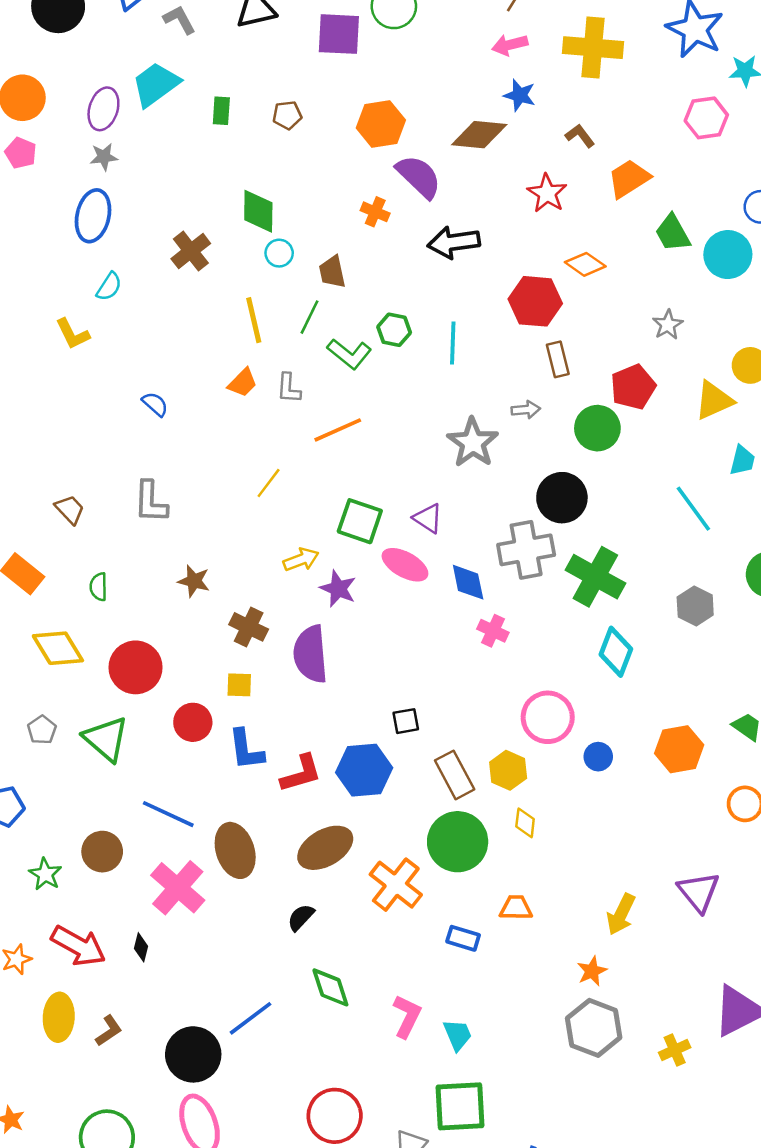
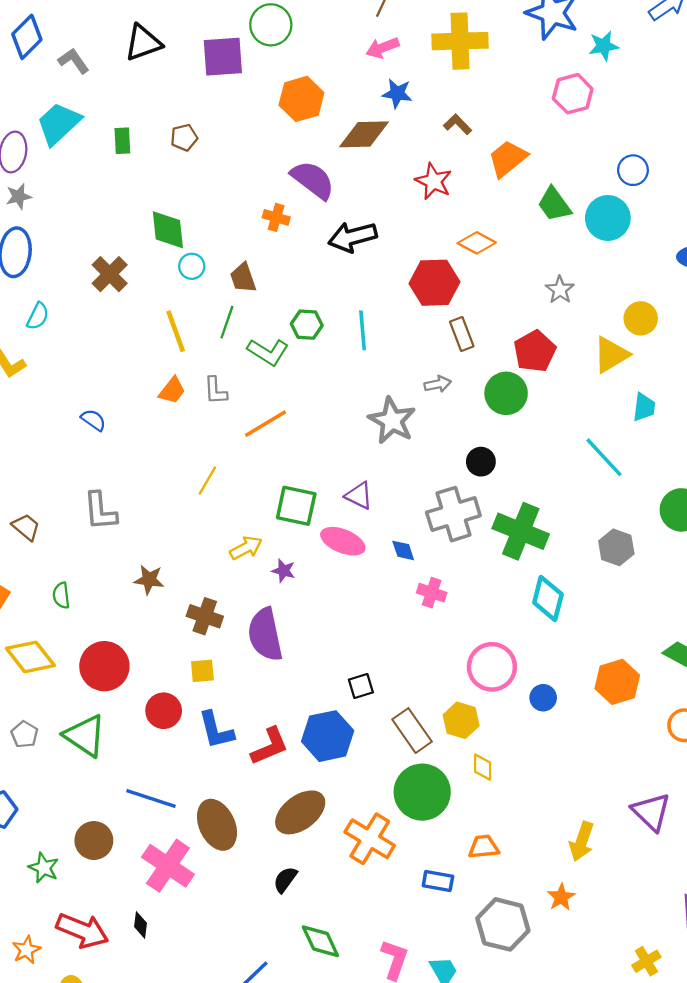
orange hexagon: (381, 124) -> (301, 99), moved
black circle: (562, 498) -> (481, 462), size x0.6
blue diamond: (468, 582) -> (403, 550), size x0.7
purple star: (338, 589) -> (284, 571), size x0.7
gray hexagon: (594, 1028) -> (503, 924), moved

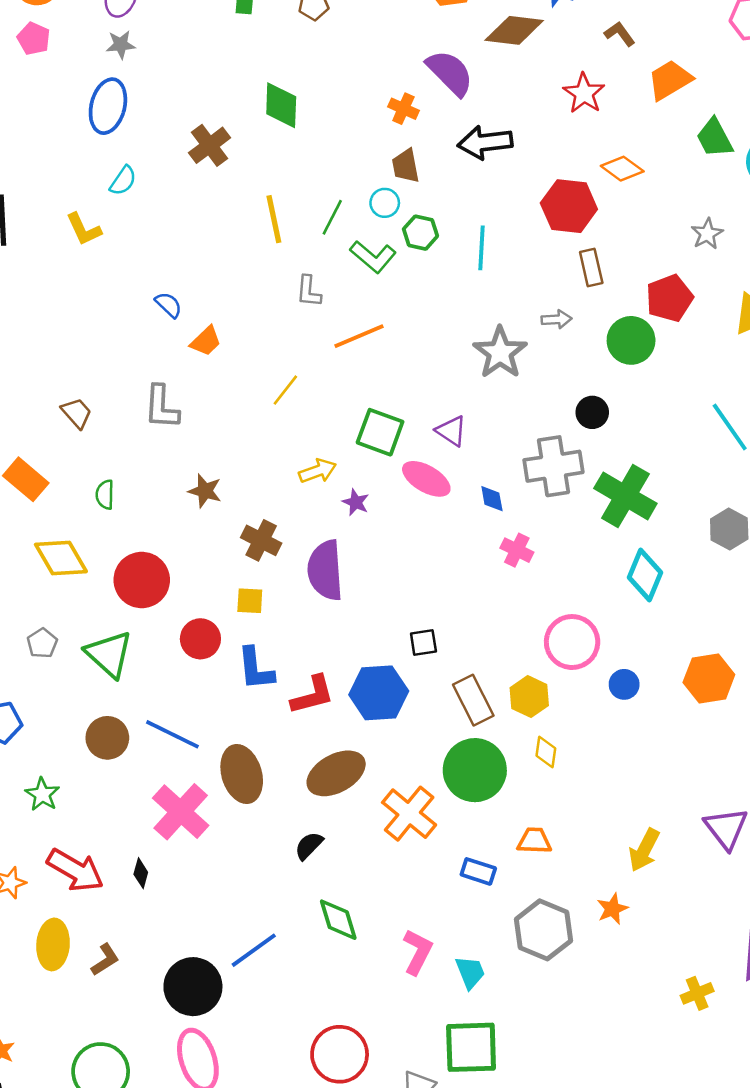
cyan circle: (192, 266) -> (385, 203), moved
brown trapezoid: (243, 278) -> (406, 166), moved
orange trapezoid: (172, 390) -> (206, 341), moved
brown circle: (94, 841) -> (107, 738), moved

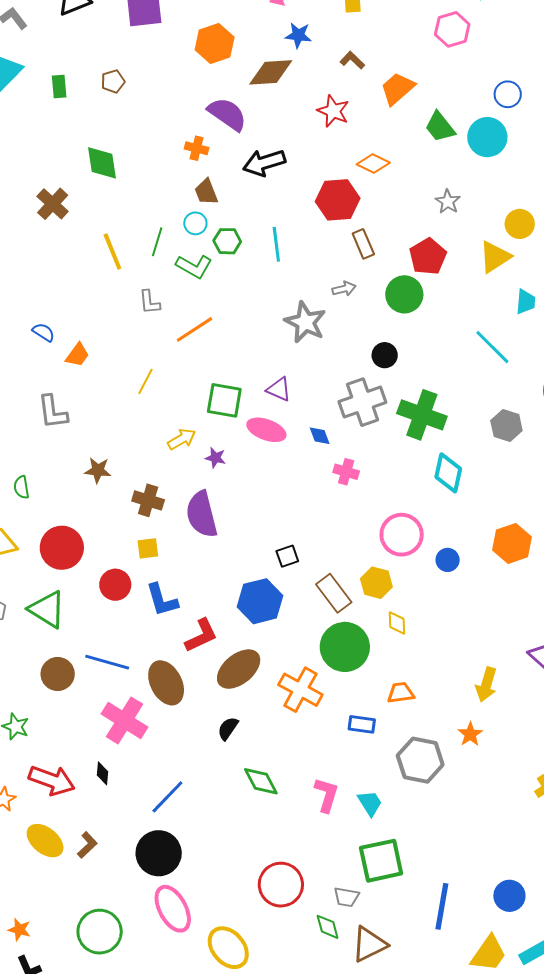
red L-shape: (312, 695) -> (201, 635), moved
yellow ellipse: (53, 944) -> (45, 841), turned -45
blue line: (254, 950) -> (167, 797), moved

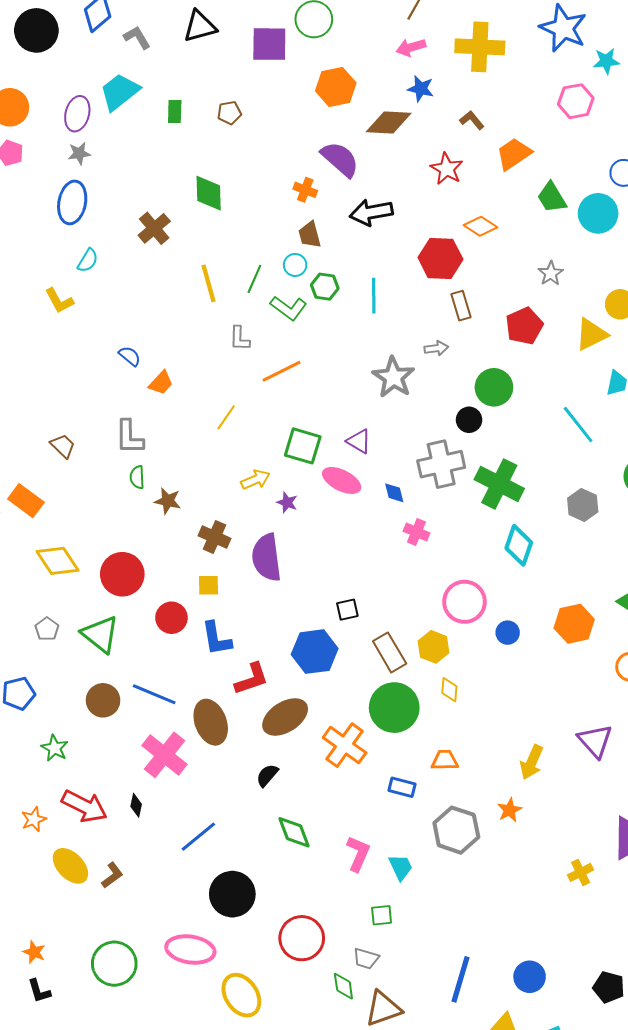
green circle: (404, 294) -> (494, 387), moved
green semicircle: (21, 487) -> (137, 477), moved
black circle: (159, 853) -> (232, 894), moved
green square: (381, 861) -> (382, 915), moved, size x0.5
pink ellipse: (173, 909) -> (190, 949), turned -60

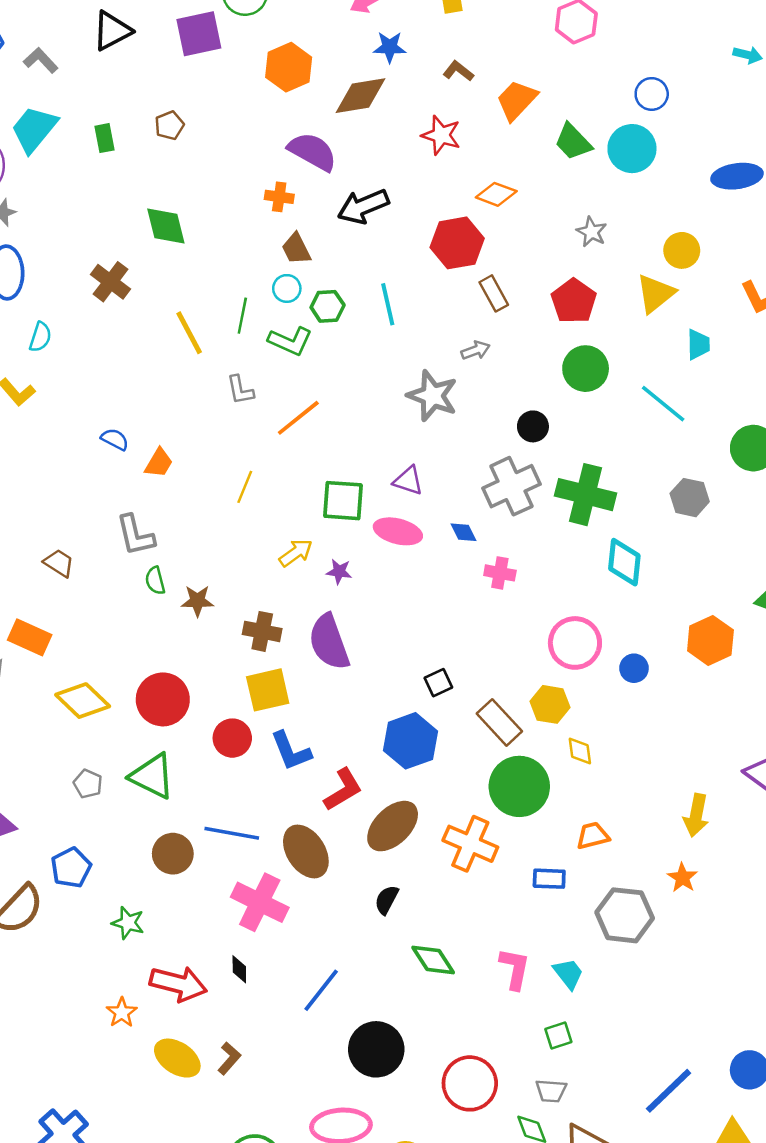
green circle: (494, 387) -> (586, 369), moved
yellow square: (209, 585) -> (268, 690), size x1.6
blue line: (460, 979) -> (668, 1091), turned 42

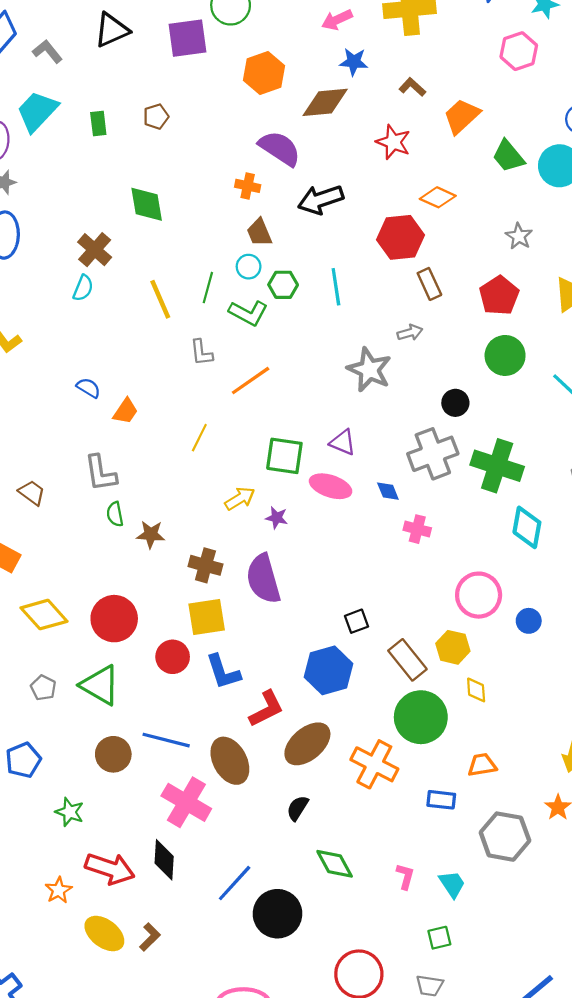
cyan semicircle: (40, 337) -> (83, 288), moved
black diamond: (239, 969) -> (164, 860), size x1.6
pink L-shape: (515, 969) -> (405, 876), size x0.7
black circle: (376, 1049) -> (277, 914), moved

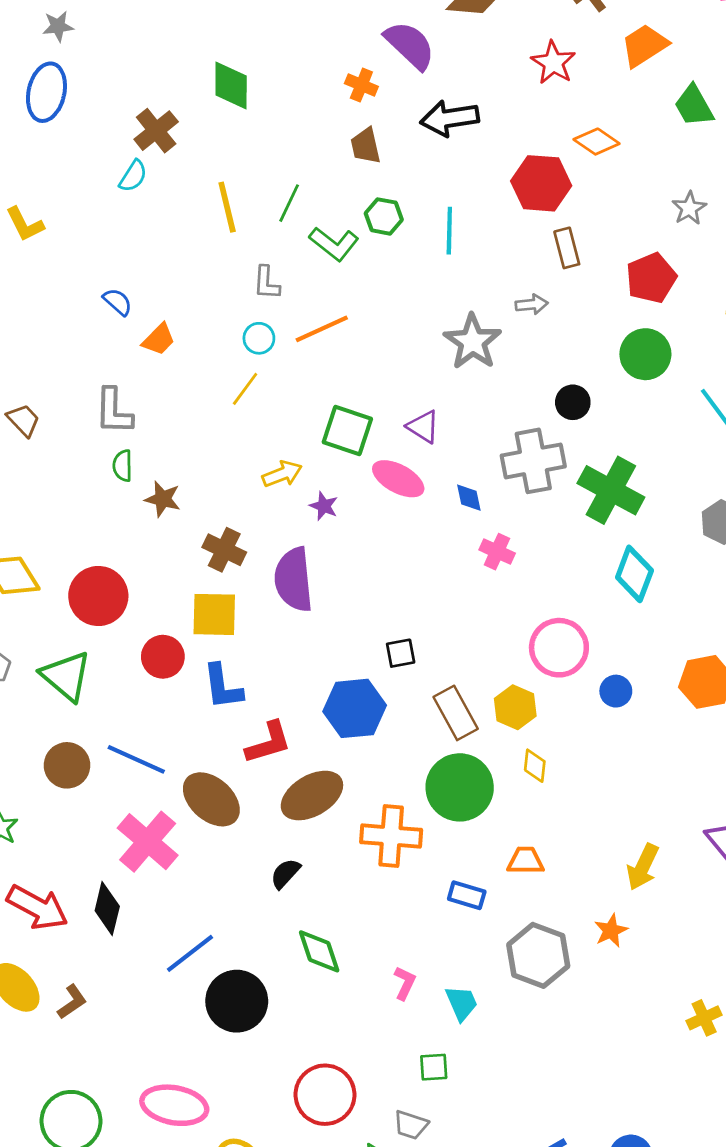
cyan circle: (249, 267) -> (259, 338), moved
brown ellipse: (230, 761) -> (211, 799), turned -30
orange cross: (374, 764) -> (391, 836), turned -33

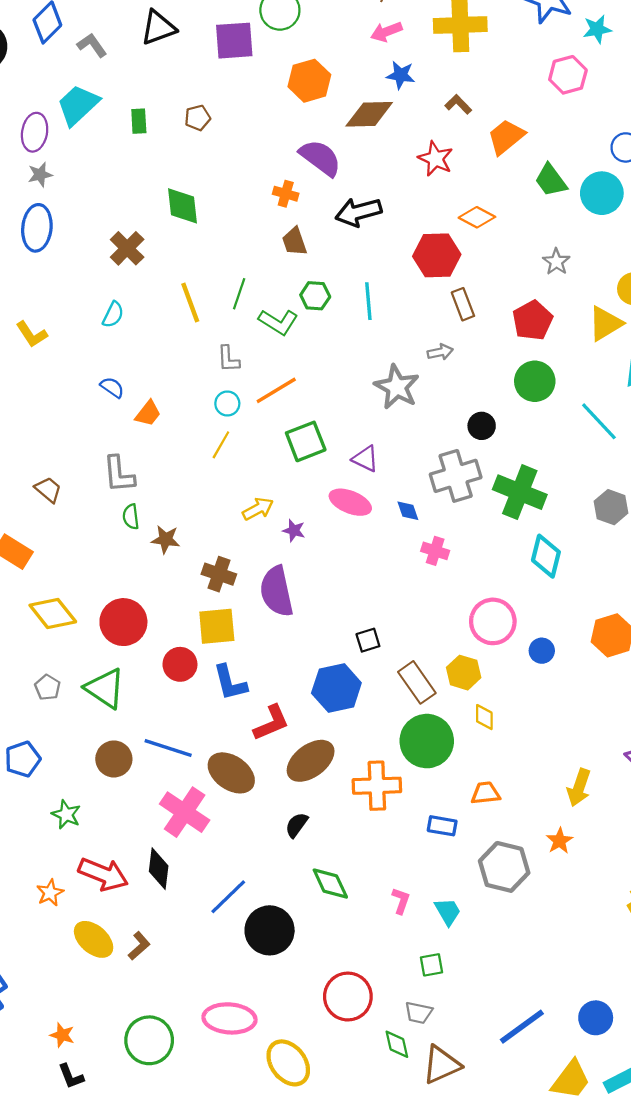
cyan semicircle: (133, 176) -> (113, 315), moved
green square: (347, 431) -> (306, 441), moved, turned -33

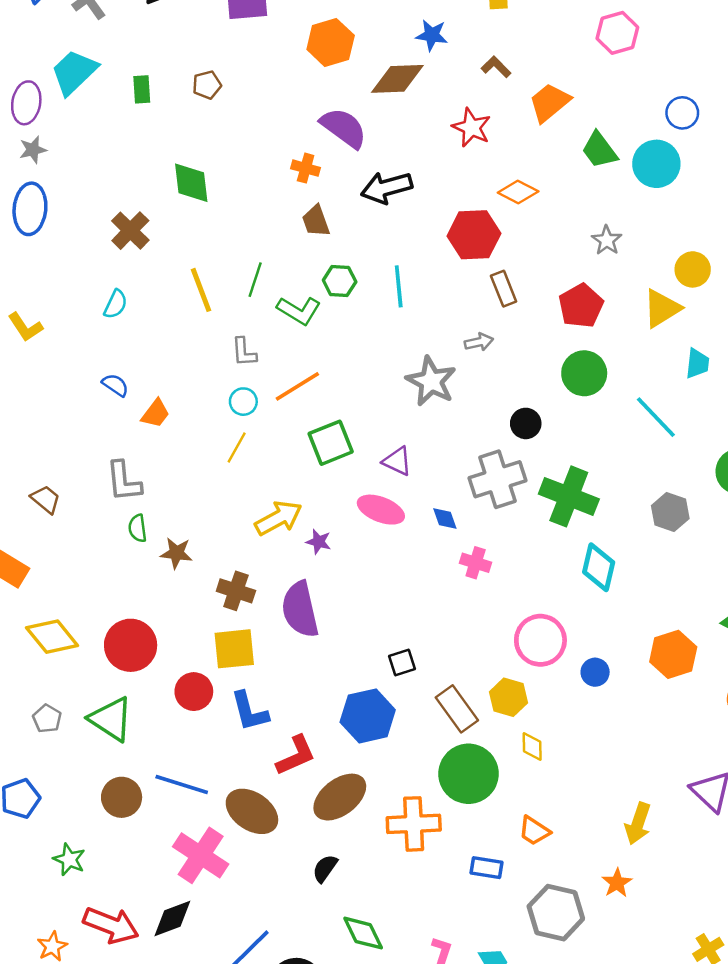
yellow arrow: (258, 509) -> (278, 518), size x1.4
orange trapezoid: (486, 793) -> (534, 831), turned -140
black diamond: (159, 869) -> (172, 918), turned 63

